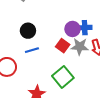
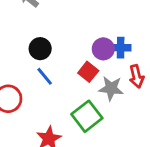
gray star: (80, 47) -> (111, 88), moved
blue line: (32, 50) -> (45, 76), turned 64

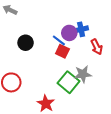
blue line: (45, 76) -> (59, 40), moved
gray star: (111, 88) -> (83, 74), moved

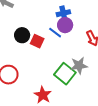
blue cross: (81, 29) -> (63, 13), moved
red square: (62, 51) -> (37, 41), moved

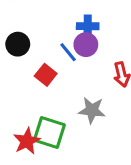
red square: (37, 41) -> (46, 75), moved
green square: (65, 74) -> (49, 132), moved, turned -35

